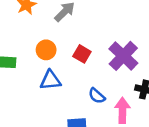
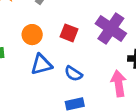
blue semicircle: (97, 96) -> (73, 74), moved

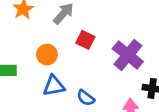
red square: (69, 33) -> (85, 40), moved

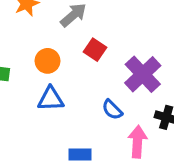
blue semicircle: (86, 98) -> (112, 110), moved

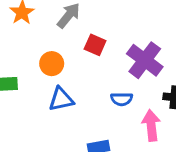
blue semicircle: (112, 110) -> (122, 99), turned -35

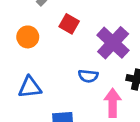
blue triangle: (61, 99) -> (30, 87), moved

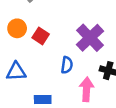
red square: (69, 24) -> (41, 36), moved
blue semicircle: (88, 76) -> (67, 65), turned -91

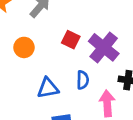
red square: (41, 36) -> (71, 40), moved
blue triangle: (16, 72) -> (48, 88), moved

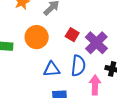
orange circle: (24, 47) -> (37, 37), size x1.5
blue semicircle: (83, 80) -> (78, 66), size x1.5

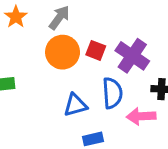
orange circle: (37, 37) -> (63, 52), moved
pink arrow: (95, 85) -> (141, 116), turned -84

